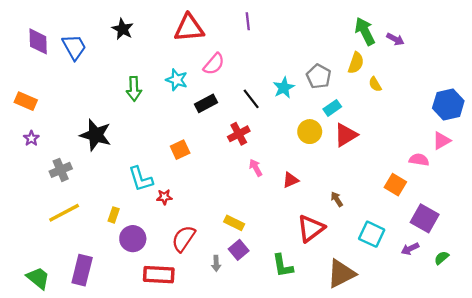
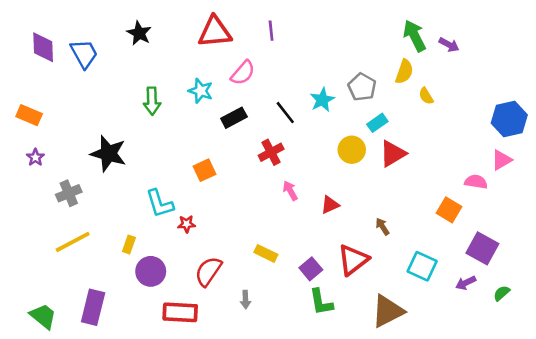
purple line: (248, 21) -> (271, 31), moved
purple square: (239, 250) -> (311, 269), moved

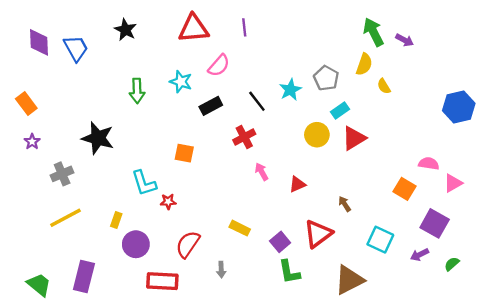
orange rectangle: (29, 115) -> (26, 104), turned 30
pink triangle: (502, 160) -> (453, 183), moved
orange square: (204, 170) -> (184, 153), turned 36

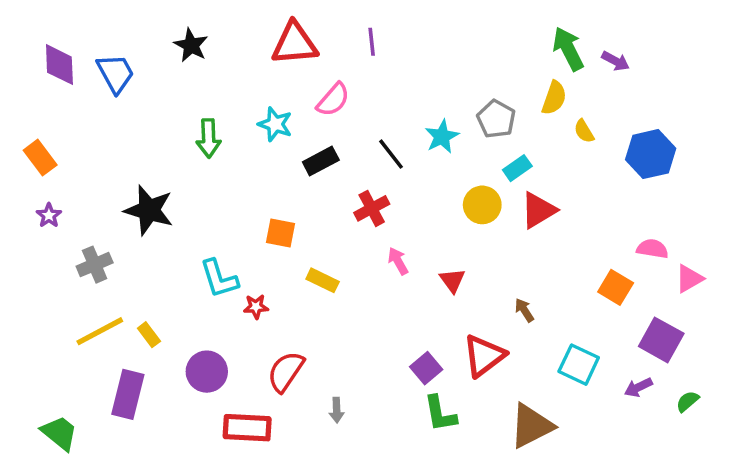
blue hexagon: (459, 107) -> (651, 154), moved
red triangle: (297, 184) -> (452, 280), turned -42
yellow rectangle: (116, 220) -> (149, 335), moved, turned -56
yellow rectangle: (240, 228) -> (323, 280), moved
purple rectangle: (84, 277) -> (128, 394), moved

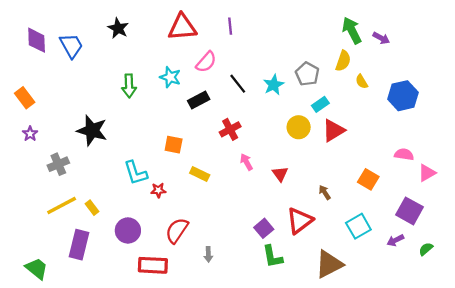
black line: (391, 154) -> (238, 84), moved
orange square: (616, 287) -> (368, 179), moved
cyan square: (579, 365) -> (358, 226), turned 35

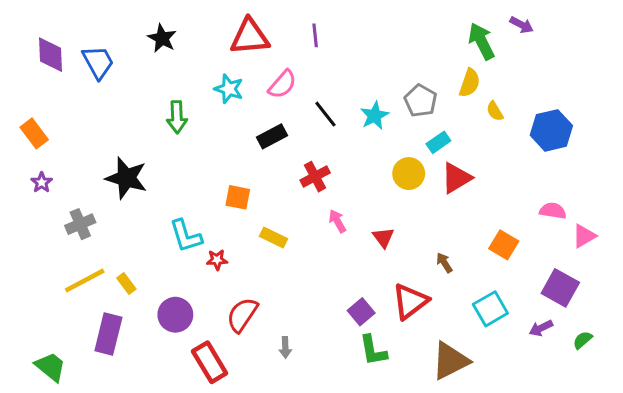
purple arrow: (381, 38) -> (522, 25), moved
cyan star: (170, 77) -> (229, 89), moved
red rectangle: (153, 265) -> (210, 362), turned 56

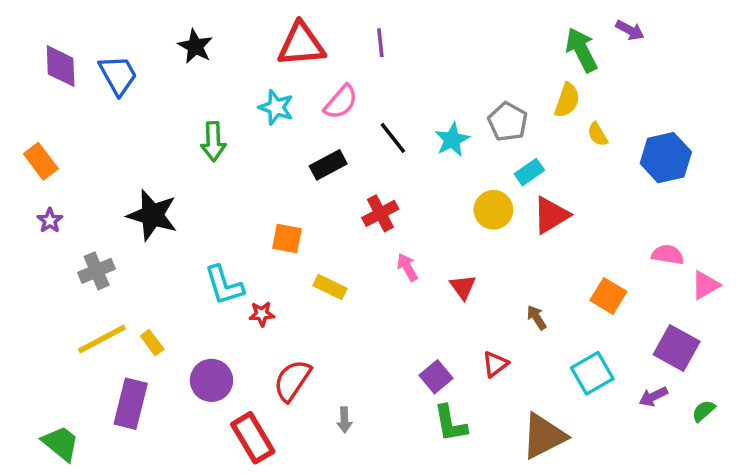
red triangle: (410, 301) -> (495, 364), size x0.6

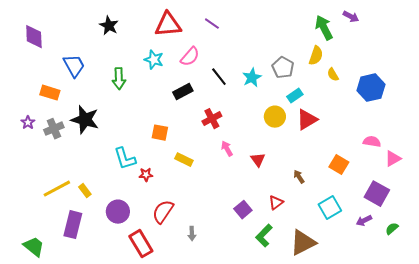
purple line: (380, 43) -> (212, 24), turned -49
blue trapezoid: (118, 75) -> (74, 66), moved
orange rectangle: (41, 161) -> (50, 93), moved, turned -36
gray cross: (97, 271) -> (54, 129), moved
green L-shape: (450, 423) -> (264, 236), moved, turned 55

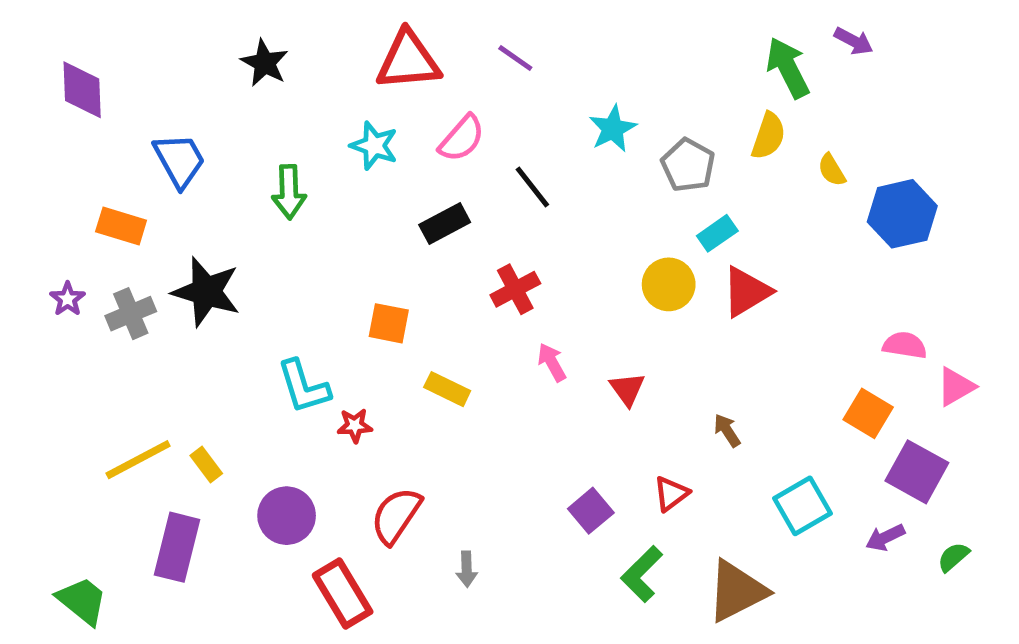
yellow semicircle: (333, 75) -> (832, 170), moved
cyan star: (252, 78) -> (613, 129), moved
orange square: (339, 165) -> (868, 413), moved

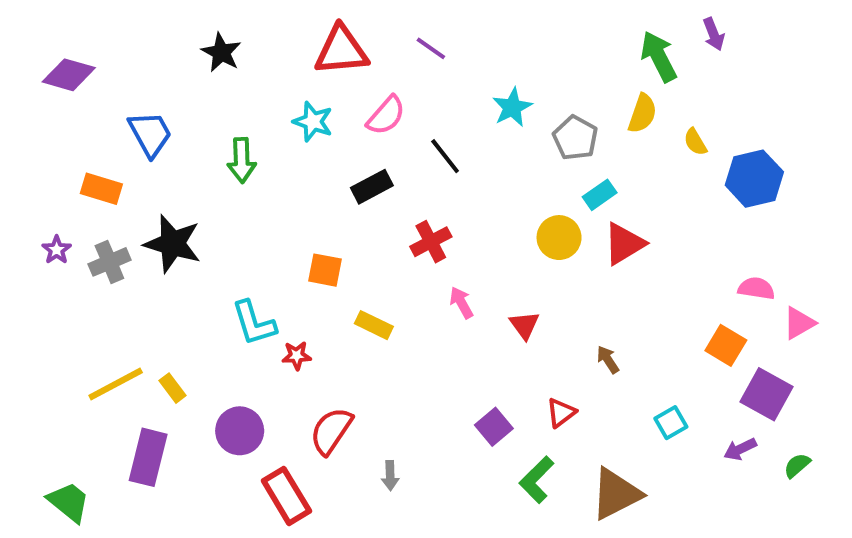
purple arrow: (854, 41) -> (714, 34), turned 40
purple diamond: (82, 90) -> (69, 75), turned -72
cyan square: (802, 506) -> (671, 423), size x0.7

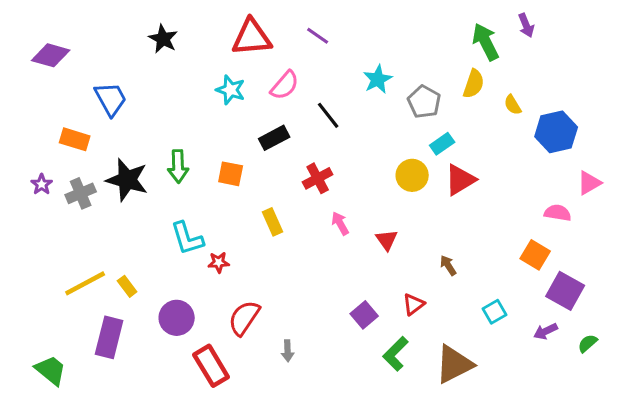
green arrow: (242, 160) -> (178, 166), moved
orange square: (325, 270) -> (231, 174), moved
pink triangle: (799, 323) -> (589, 183), moved
yellow rectangle: (374, 325) -> (273, 222), moved, turned 40

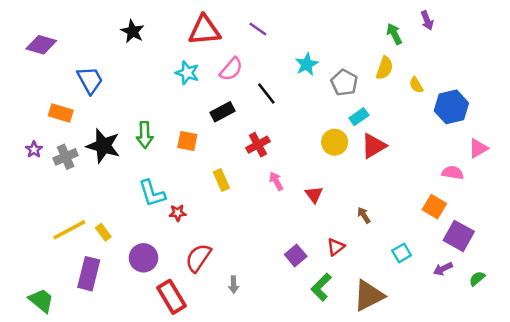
green arrow: (486, 42) -> (394, 34), size x0.7

